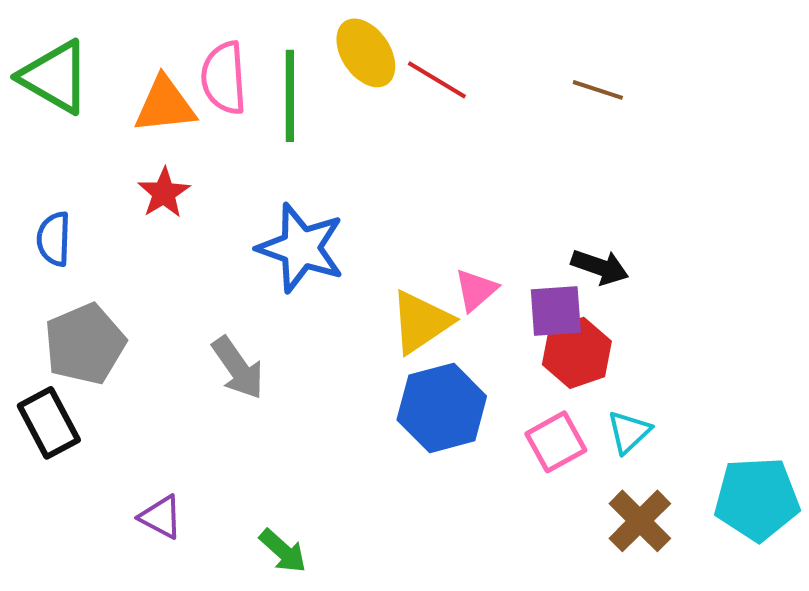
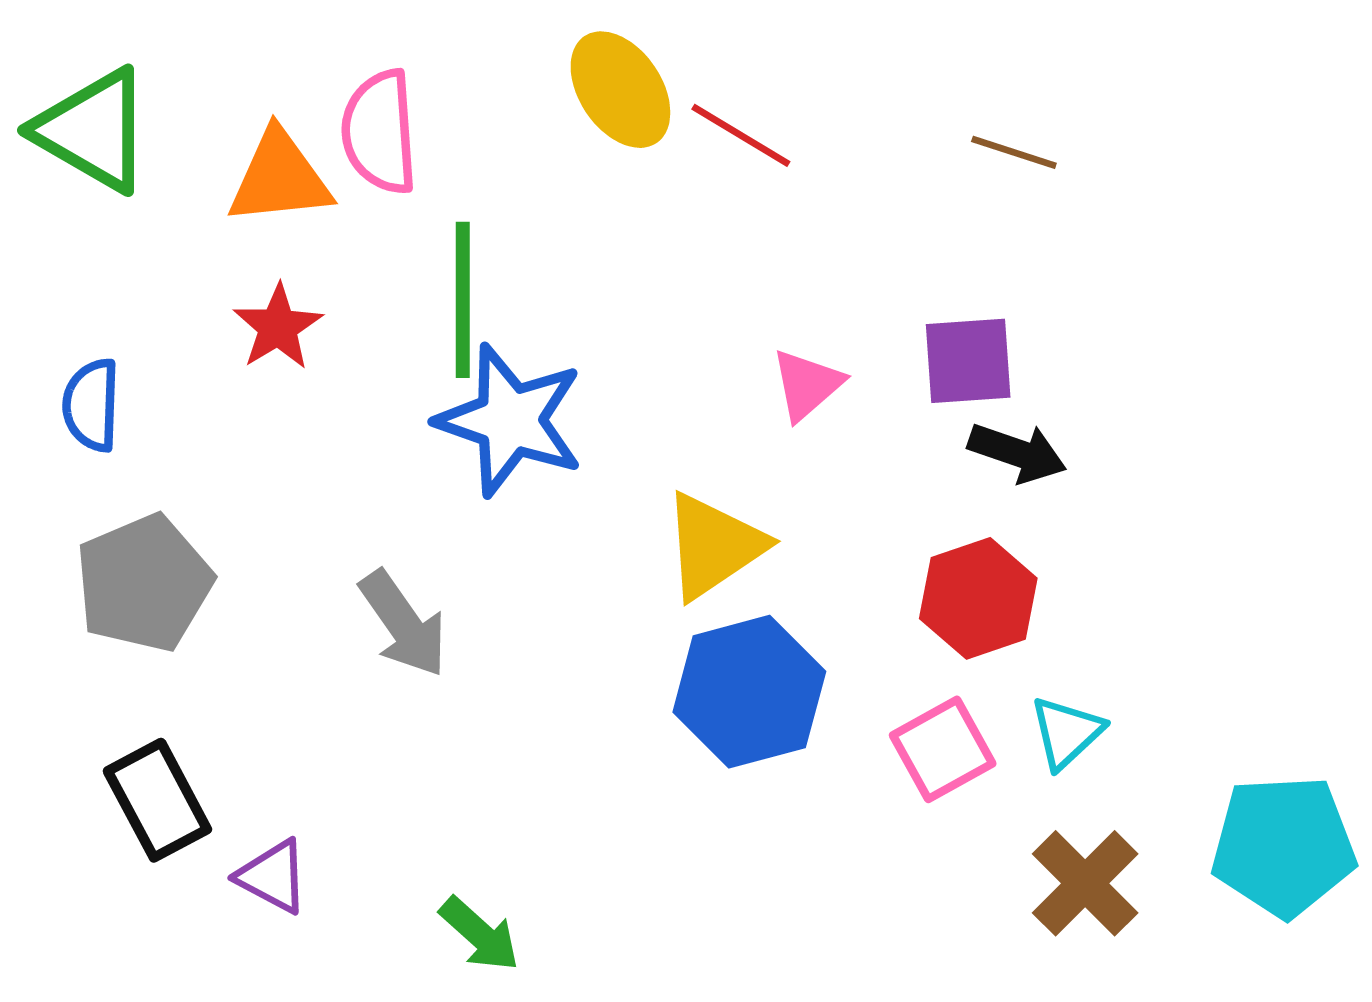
green line: (290, 96) -> (463, 300), moved
pink triangle: (476, 290) -> (807, 385), moved
purple square: (556, 311) -> (968, 361), moved
black rectangle: (49, 423) -> (157, 800), moved

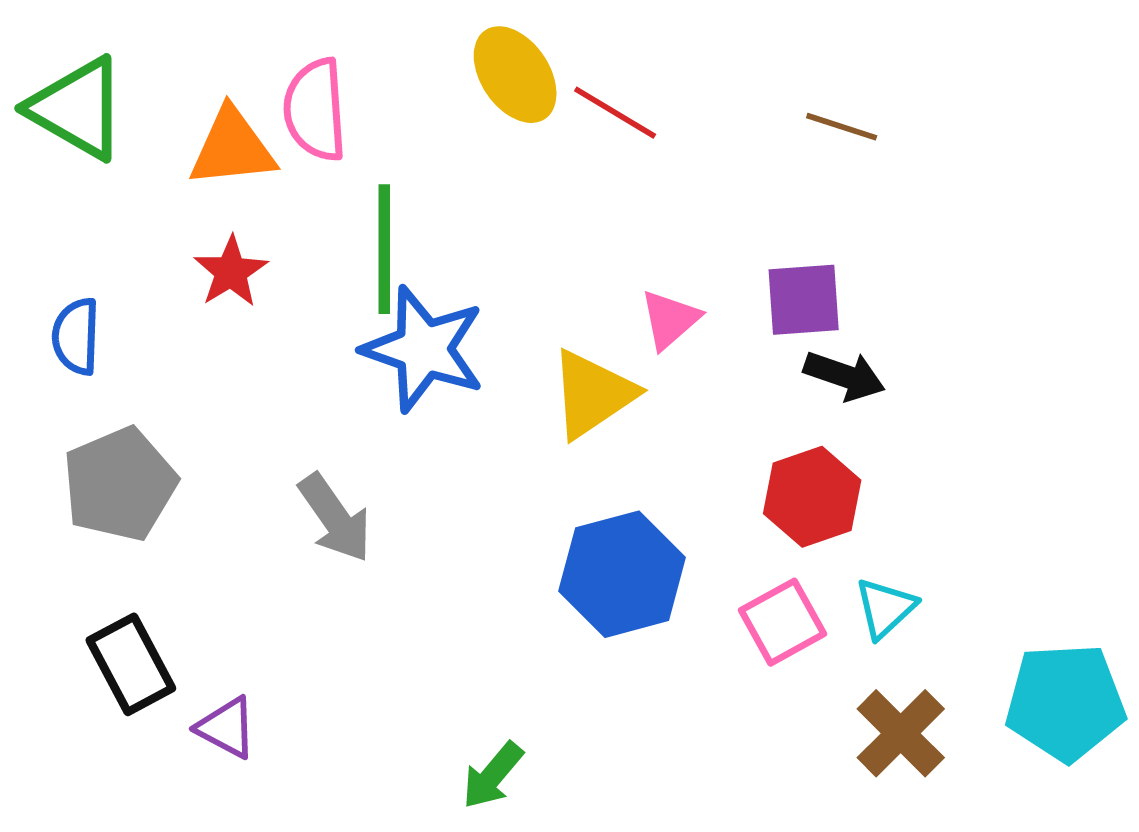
yellow triangle: (714, 546) -> (593, 394), moved
green arrow: (480, 934) -> (493, 775), moved, turned 88

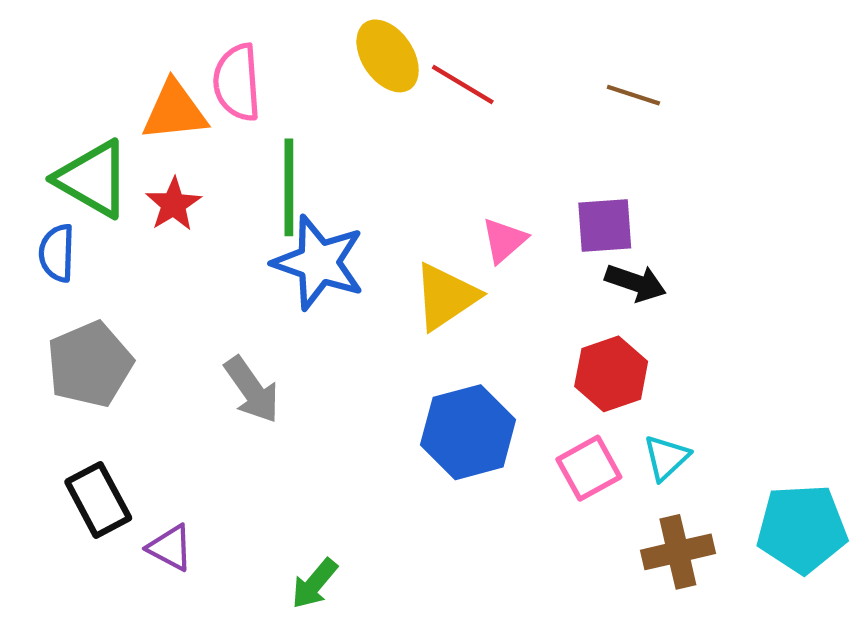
green triangle: (77, 108) -> (93, 179), moved
brown cross: (901, 733) -> (678, 552), turned 32
green arrow: (493, 775) -> (314, 584), moved

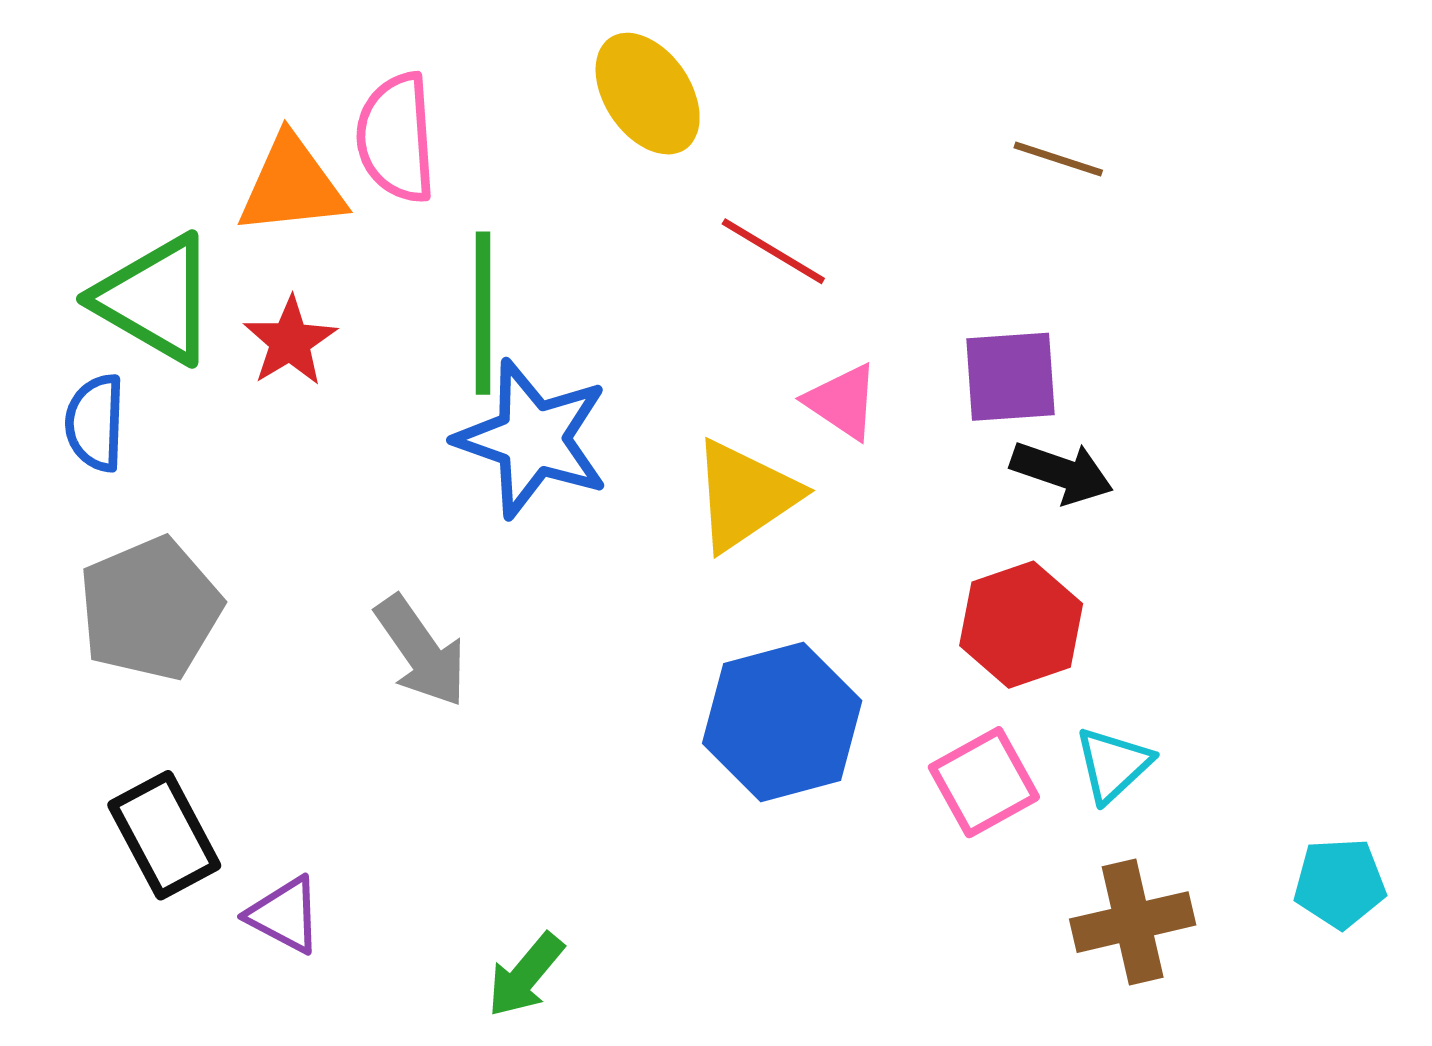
red line: (463, 85) -> (773, 251), moved
pink triangle: (504, 240) -> (842, 402), turned -45
cyan pentagon: (802, 529) -> (1340, 883), size x0.6

